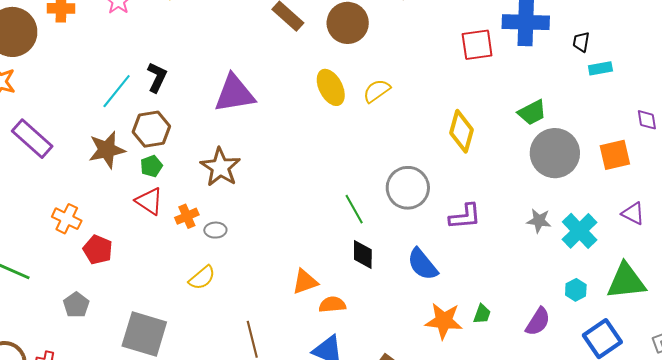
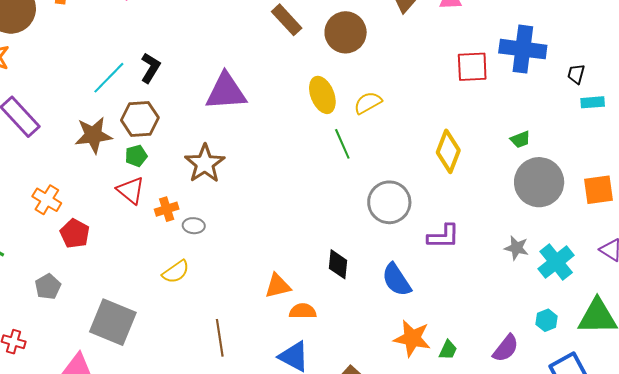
green trapezoid: (532, 112) -> (520, 139), size x0.7
green line: (354, 209) -> (342, 144), moved
green trapezoid: (482, 314) -> (448, 350), moved

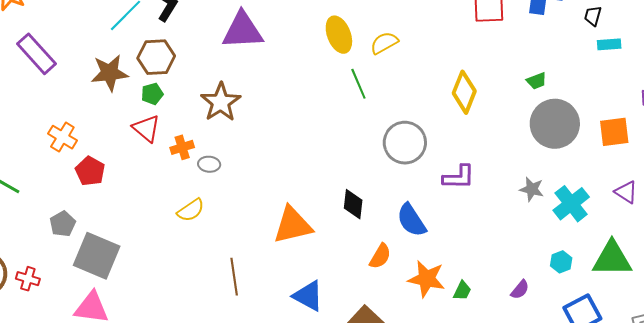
orange triangle: (278, 286) -> (293, 225), size x1.5
orange semicircle: (303, 311) -> (380, 256), moved, turned 120
gray square: (113, 322) -> (97, 256), moved
purple semicircle: (506, 348) -> (520, 290), size x0.7

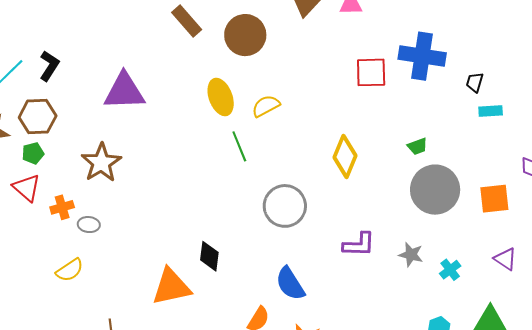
purple L-shape: (459, 177) -> (359, 245), moved
black diamond: (353, 204) -> (209, 256), moved
cyan cross: (571, 204) -> (450, 270), size x0.6

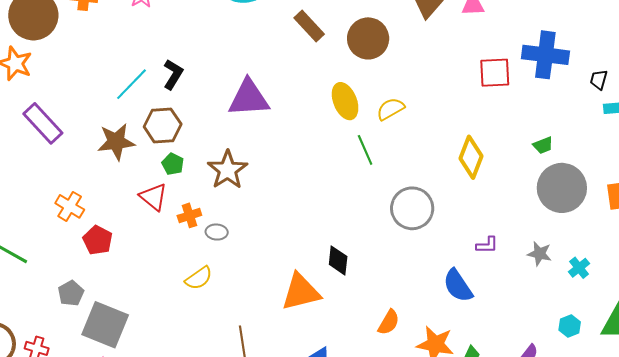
green pentagon: (33, 153) -> (173, 164), moved, turned -30
purple L-shape: (359, 245) -> (487, 245), size x0.7
blue semicircle: (290, 284) -> (458, 286), moved

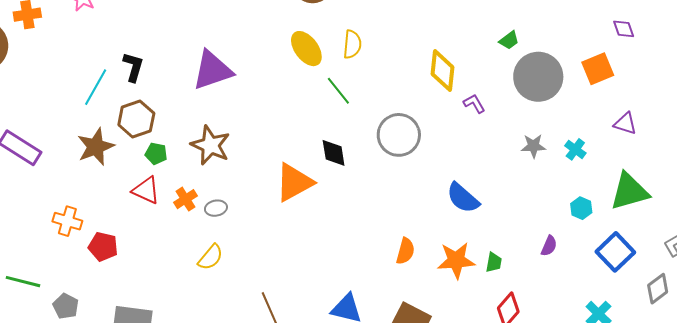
yellow semicircle: (390, 109) -> (352, 44), turned 140
purple L-shape: (487, 245) -> (474, 104), moved, turned -105
black diamond: (338, 260) -> (334, 153), moved
orange triangle: (301, 292) -> (294, 182), moved
gray pentagon: (71, 293) -> (66, 306), moved

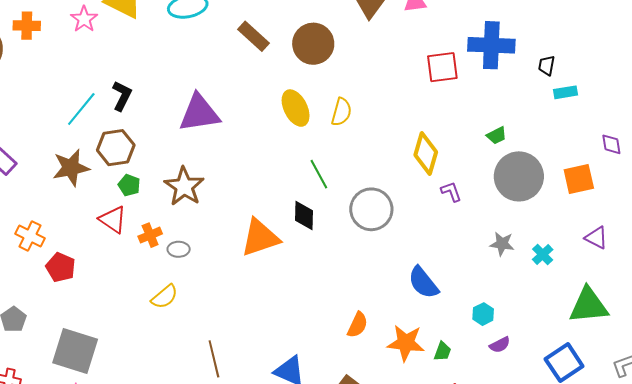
green line: (338, 91) -> (319, 174), moved
cyan hexagon: (581, 208) -> (483, 314), moved
purple semicircle: (549, 246) -> (500, 345), turned 30

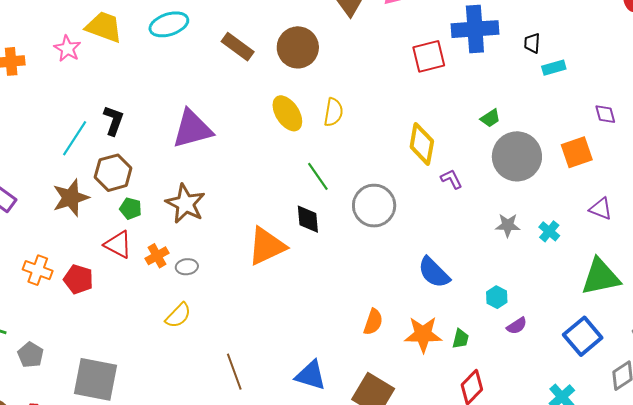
red pentagon: (61, 267) -> (78, 279), moved

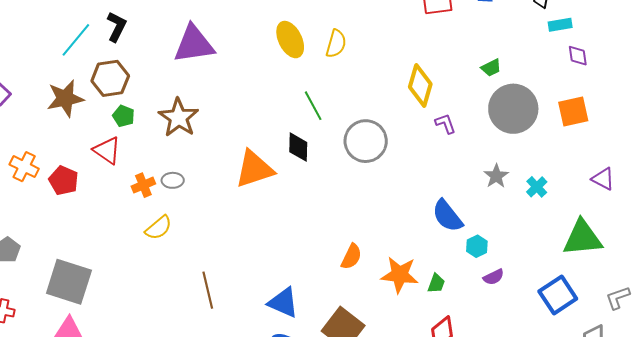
purple diamond: (605, 114) -> (578, 56), moved
purple triangle: (601, 209) -> (603, 179), moved
gray star: (508, 225) -> (496, 176), turned 30
orange cross: (157, 256) -> (143, 185), moved
blue semicircle: (434, 273) -> (447, 216), moved

